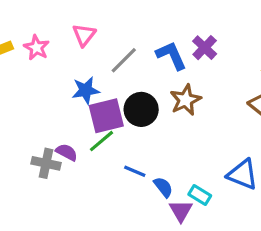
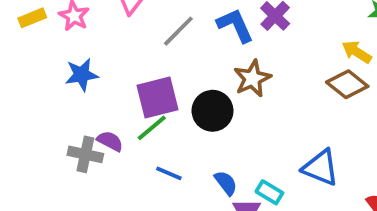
blue star: (86, 90) -> (82, 75), moved
black circle: (141, 109) -> (213, 111), moved
blue line: (135, 171) -> (169, 173), moved

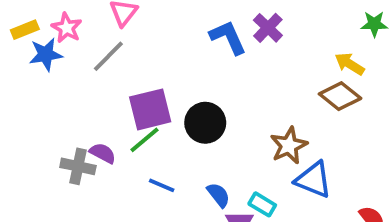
gray line: (178, 31) -> (108, 56), moved
blue star: (82, 75) -> (46, 54), moved
brown star: (252, 79) -> (289, 146), moved

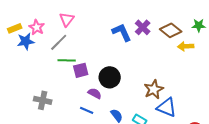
yellow arrow: (350, 64) -> (186, 46), turned -35
brown diamond: (340, 96) -> (171, 30), moved
purple square: (150, 109) -> (81, 70), size x0.7
green line: (144, 140) -> (67, 60), moved, turned 42
purple semicircle: (103, 153) -> (95, 93), moved

